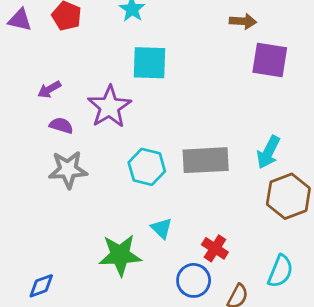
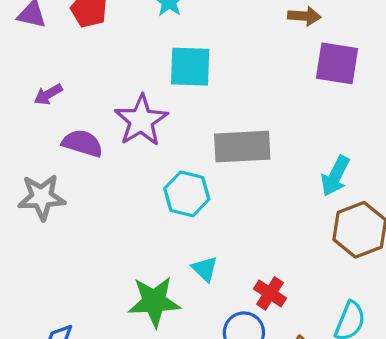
purple arrow: (49, 89) -> (48, 94), moved
purple semicircle: (61, 125) -> (82, 143), size x1.4
gray rectangle: (206, 160) -> (242, 147), moved
gray star: (68, 170) -> (42, 197), moved

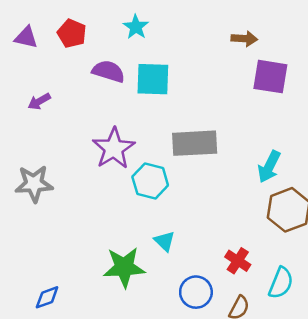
purple star: (141, 120) -> (114, 148), moved
purple semicircle: (82, 143) -> (108, 71), moved
red cross: (270, 293) -> (238, 261), moved

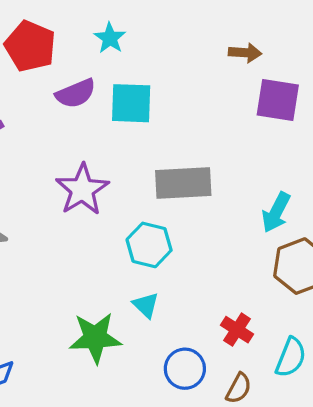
red pentagon: (72, 33) -> (30, 46), size x1.4
purple semicircle: (108, 71) -> (76, 93), turned 140
cyan hexagon: (150, 181) -> (149, 245), moved

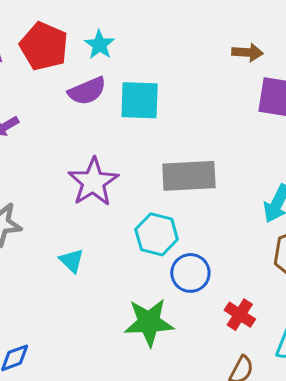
cyan star: (110, 38) -> (99, 45), moved
cyan triangle: (146, 305) -> (72, 261), moved
green star: (95, 338) -> (149, 322), moved
blue circle: (185, 369) -> (190, 273), moved

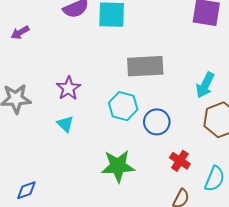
purple star: (93, 182) -> (68, 88), moved, size x0.7
blue circle: (190, 273) -> (157, 122), moved

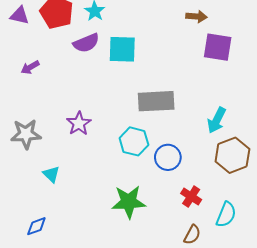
cyan triangle: (65, 124) -> (51, 174), moved

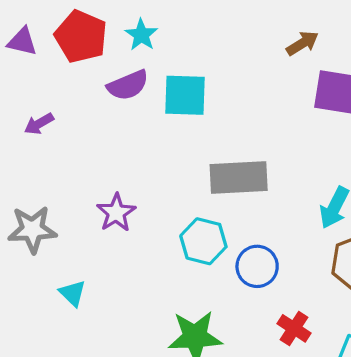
brown arrow: (196, 16) -> (302, 43), turned -36

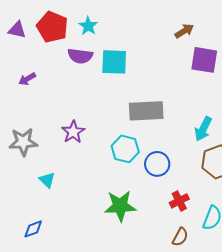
purple semicircle: (128, 85) -> (80, 56), turned 30
red cross: (294, 328) -> (179, 201), turned 30

